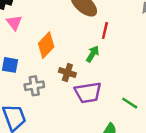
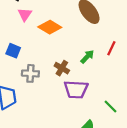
red line: (105, 30) -> (111, 48), moved
orange diamond: (46, 45) -> (50, 27), moved, turned 65

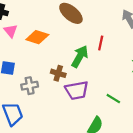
green arrow: (87, 57) -> (80, 56), size x1.5

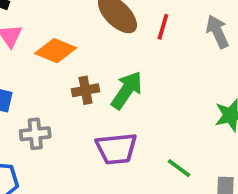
red line: (101, 43) -> (163, 27), moved
brown cross: (58, 73) -> (86, 90), moved, turned -32

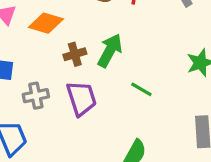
purple trapezoid: (116, 149) -> (81, 98), moved, turned -96
green line: (179, 168) -> (141, 89), moved

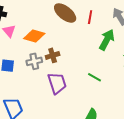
green arrow: (110, 51) -> (107, 40), moved
gray cross: (36, 96) -> (34, 61), moved

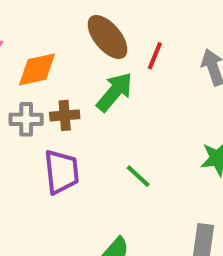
orange diamond: (34, 36) -> (37, 69), turned -40
green arrow: (107, 40) -> (115, 92), moved

